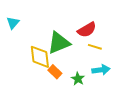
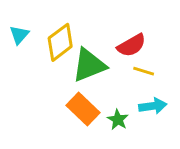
yellow diamond: (40, 57) -> (60, 42), moved, turned 60
orange rectangle: (55, 72) -> (83, 109), size x1.5

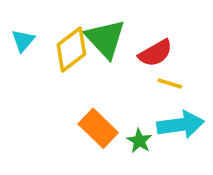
green triangle: (89, 65) -> (105, 39), moved, turned -51
cyan arrow: (153, 106) -> (181, 125), size x1.4

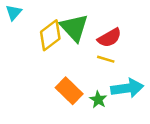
cyan triangle: (23, 41) -> (14, 13), moved
yellow line: (170, 84) -> (106, 59), moved

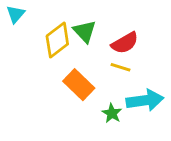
green triangle: (74, 28) -> (85, 31), size x0.7
orange rectangle: (69, 91) -> (79, 85), moved

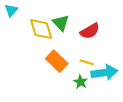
yellow diamond: (57, 40) -> (41, 29), turned -70
yellow line: (120, 67) -> (87, 62), moved

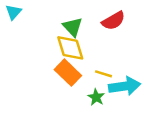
yellow diamond: (41, 29) -> (70, 48), moved
red semicircle: (90, 31) -> (113, 21), moved

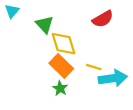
green triangle: (73, 27) -> (44, 24), moved
green star: (96, 97) -> (60, 88), moved

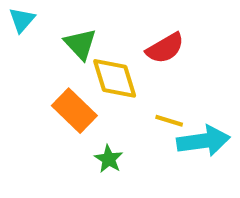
red semicircle: (103, 19) -> (165, 48), moved
orange rectangle: (61, 66) -> (74, 111), moved

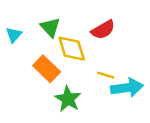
cyan triangle: (22, 20) -> (14, 35), moved
green star: (109, 159) -> (68, 99), size x1.5

